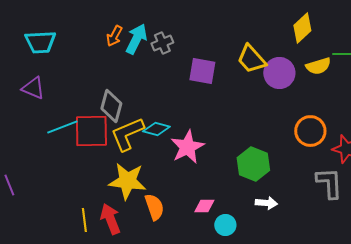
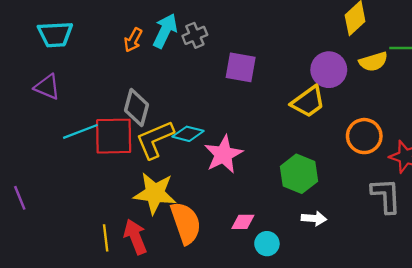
orange arrow: (114, 36) -> (133, 40), moved
yellow trapezoid: (251, 59) -> (308, 102), moved, turned -84
orange semicircle: (154, 207) -> (186, 223), size x1.4

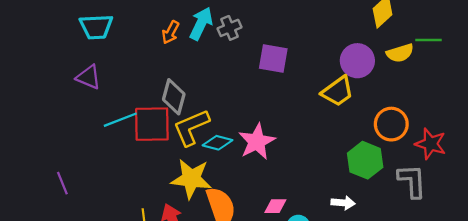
cyan diamond: (188, 134) -> (217, 143), moved
green hexagon: (299, 174) -> (365, 160), moved

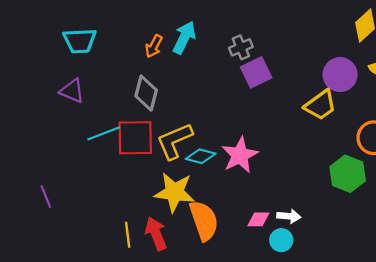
gray cross: (230, 28) -> (241, 47), moved
purple square: (273, 59) -> (256, 72), turned -36
gray diamond: (174, 97) -> (146, 93), moved
white arrow: (343, 203) -> (289, 216), moved

